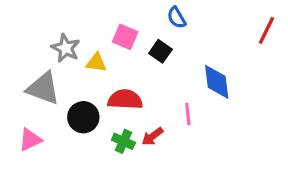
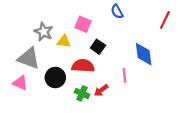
red line: (267, 30) -> (165, 20), moved
black square: (160, 51) -> (98, 47), moved
pink triangle: (30, 140) -> (20, 83), moved, turned 49

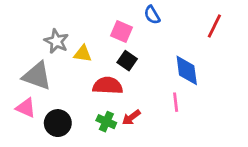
pink square: (83, 24) -> (122, 32), moved
pink line: (124, 75) -> (176, 102), moved
black circle: (55, 77) -> (58, 123), moved

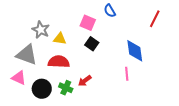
red semicircle: (108, 86) -> (59, 62), moved
red arrow: (131, 117) -> (85, 81), moved
green cross: (106, 122) -> (66, 88), moved

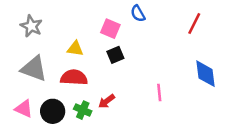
gray star: (41, 30) -> (31, 26), moved
black square: (92, 44) -> (115, 55), turned 32
blue diamond: (135, 51) -> (206, 74), moved
pink triangle: (19, 78) -> (24, 109), moved

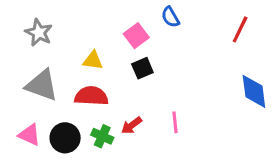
pink square: (110, 29) -> (136, 36), turned 30
pink line: (159, 92) -> (175, 122), moved

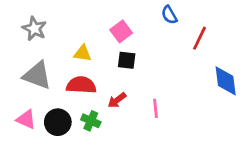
blue semicircle: (170, 17) -> (169, 15), moved
red line: (240, 29) -> (200, 38), moved
black square: (142, 68) -> (127, 60), turned 30
red arrow: (132, 125) -> (117, 100), moved

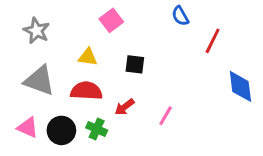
pink square: (121, 31) -> (111, 20), moved
pink line: (155, 108) -> (166, 116), turned 36

